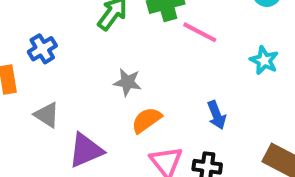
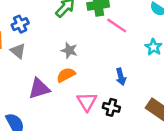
gray triangle: (47, 115) -> (18, 51), moved
orange semicircle: (147, 120) -> (66, 75), moved

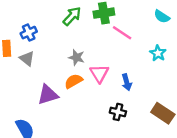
pink triangle: (87, 102) -> (99, 73), moved

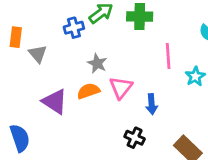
blue cross: (29, 33) -> (74, 28), moved
pink line: (122, 33) -> (168, 56), moved, turned 42
purple triangle: (48, 95) -> (55, 102), turned 40

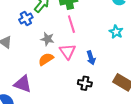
pink line: (168, 56) -> (71, 24), moved
purple triangle: (55, 102) -> (23, 84), moved

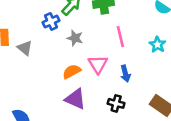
pink line: (71, 24) -> (120, 37), moved
gray star: (47, 39) -> (75, 38), moved
purple triangle: (23, 84) -> (75, 99), moved

